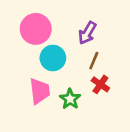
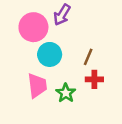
purple arrow: (87, 33) -> (62, 15), moved
red cross: (100, 84) -> (94, 79), turned -35

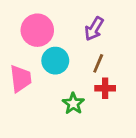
purple arrow: (62, 15) -> (94, 29), moved
pink trapezoid: (37, 86) -> (21, 79), moved

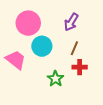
pink trapezoid: (21, 79) -> (16, 60), turned -45

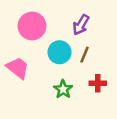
cyan circle: (42, 46) -> (59, 52), moved
red cross: (80, 67) -> (98, 83), moved

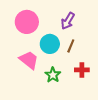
pink trapezoid: (18, 68) -> (29, 60), moved

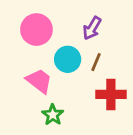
red cross: (82, 70) -> (111, 94), size x1.5
green star: (53, 75) -> (53, 115), moved

